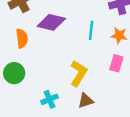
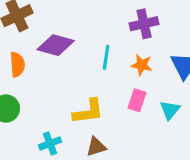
yellow L-shape: (79, 73) -> (88, 112), turned 50

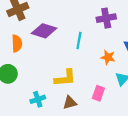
orange star: (142, 65) -> (108, 57), moved
pink rectangle: (137, 100) -> (98, 93), moved

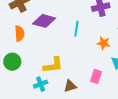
yellow L-shape: (65, 78) -> (53, 65), moved

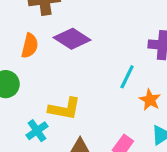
cyan line: (76, 29) -> (127, 77), moved
cyan cross: (41, 84) -> (37, 131), turned -32

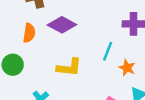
yellow L-shape: (65, 109) -> (69, 67), moved

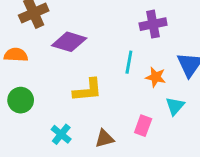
orange semicircle: (29, 33) -> (16, 55), moved, turned -84

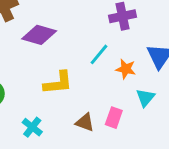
cyan line: (129, 62) -> (99, 54), turned 30
brown triangle: (104, 139) -> (85, 122), moved, turned 36

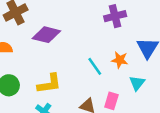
cyan line: (99, 54) -> (95, 66), moved, turned -72
yellow L-shape: (58, 83) -> (49, 84), moved

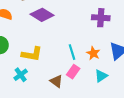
pink rectangle: (111, 101) -> (73, 72), moved

